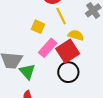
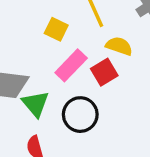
red square: (68, 51) -> (104, 72), size x0.7
black circle: (68, 72) -> (80, 115), moved

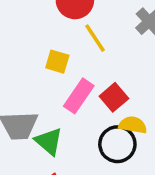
yellow semicircle: (119, 46) -> (133, 125), moved
black circle: (80, 115) -> (117, 144), moved

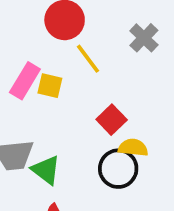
pink rectangle: (79, 96) -> (25, 81), moved

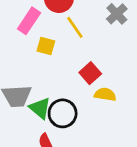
pink rectangle: (25, 81) -> (29, 21), moved
black circle: (118, 169) -> (63, 113), moved

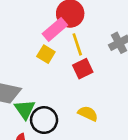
pink rectangle: (29, 21) -> (55, 29), moved
red square: (90, 73) -> (83, 69), moved

